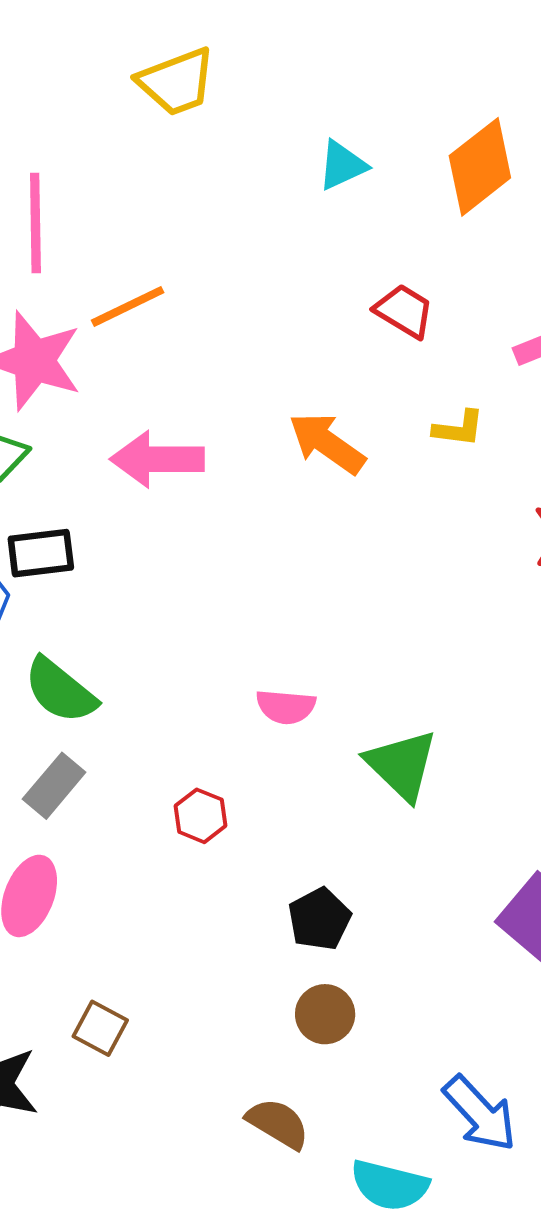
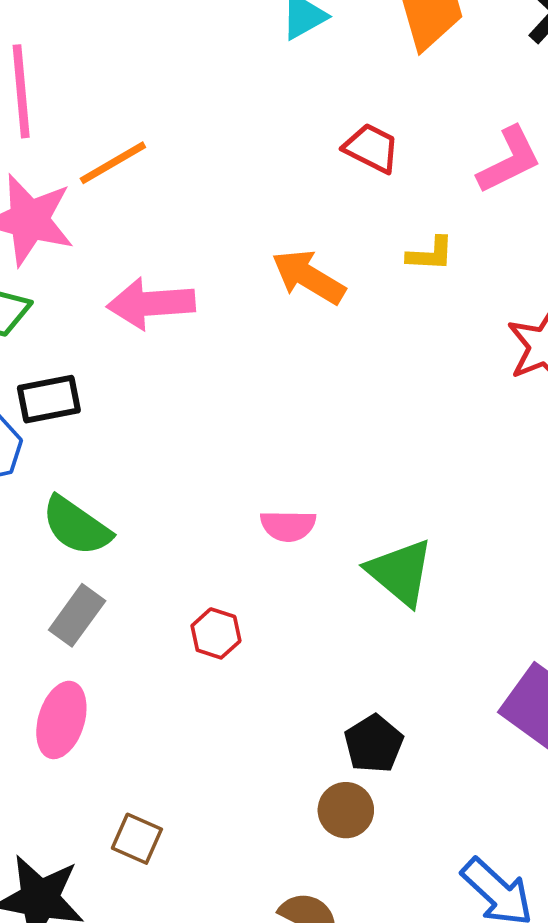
black pentagon: (319, 919) -> (374, 744), moved

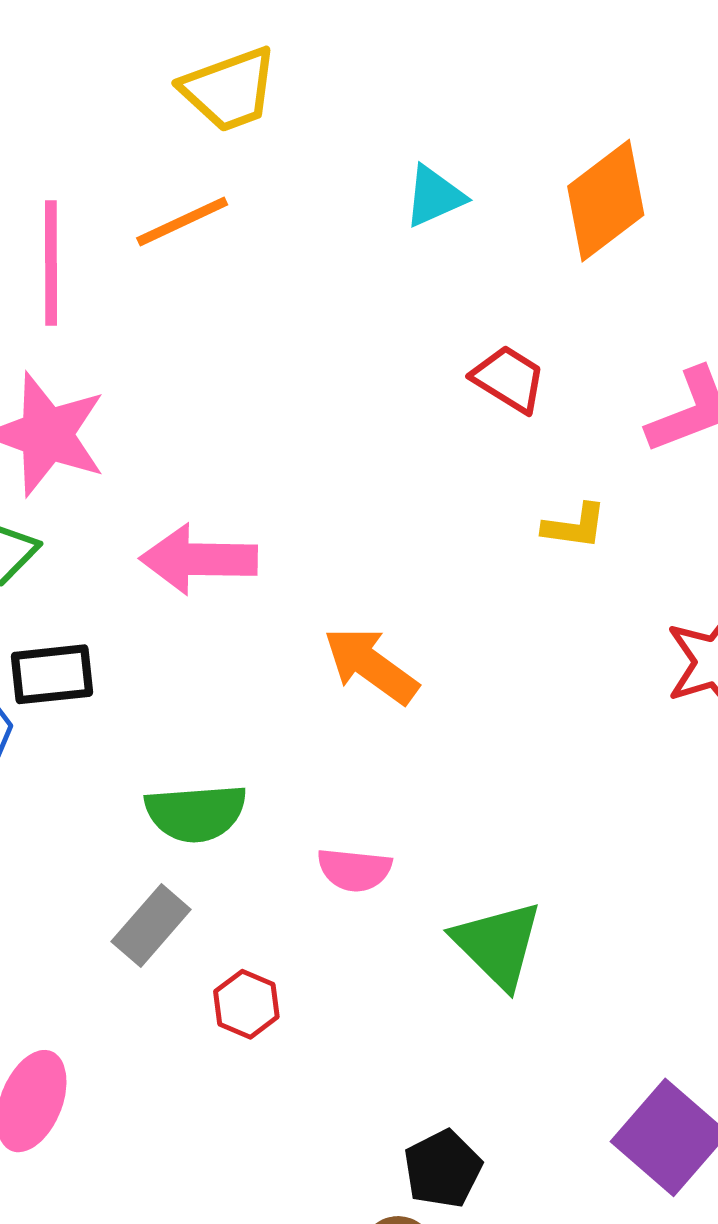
orange line: (113, 163) -> (182, 221), moved
orange arrow: (308, 277) -> (371, 665), moved
green semicircle: (76, 526) -> (196, 813), moved, turned -44
gray rectangle: (77, 615) -> (151, 925), moved

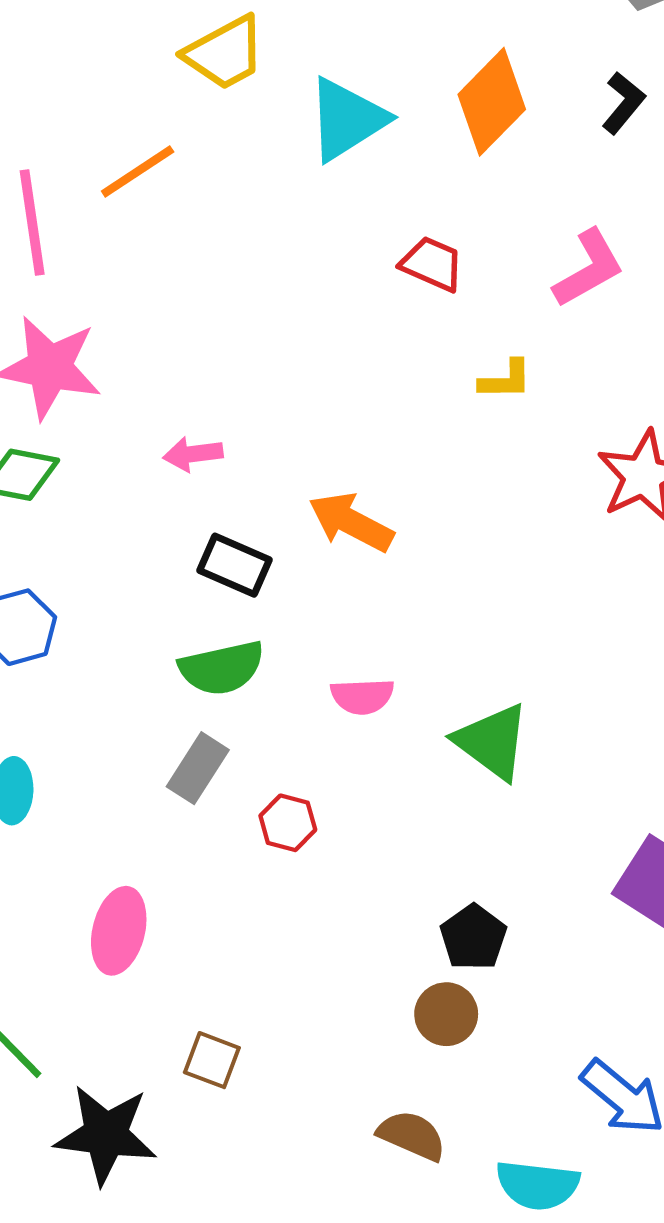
yellow trapezoid: (229, 90) -> (225, 53), moved
cyan triangle: (434, 196) -> (347, 119), size x1.6
pink arrow: (199, 559) -> (193, 454), size x0.6
black rectangle: (52, 674) -> (234, 565), moved, turned 38

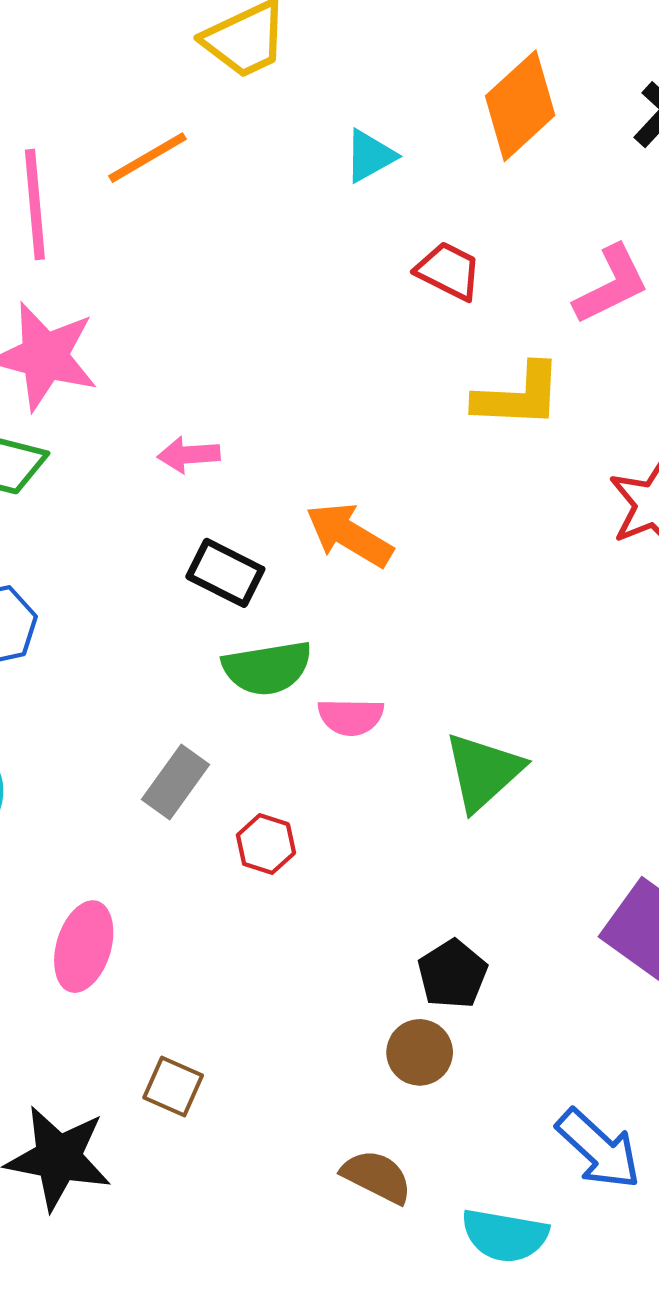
cyan triangle: (347, 119) -> (370, 156), moved, size x0.6
yellow L-shape: (505, 380) -> (518, 396), size x1.6
green semicircle: (222, 668) -> (267, 668), moved
green triangle: (492, 742) -> (483, 771), turned 38

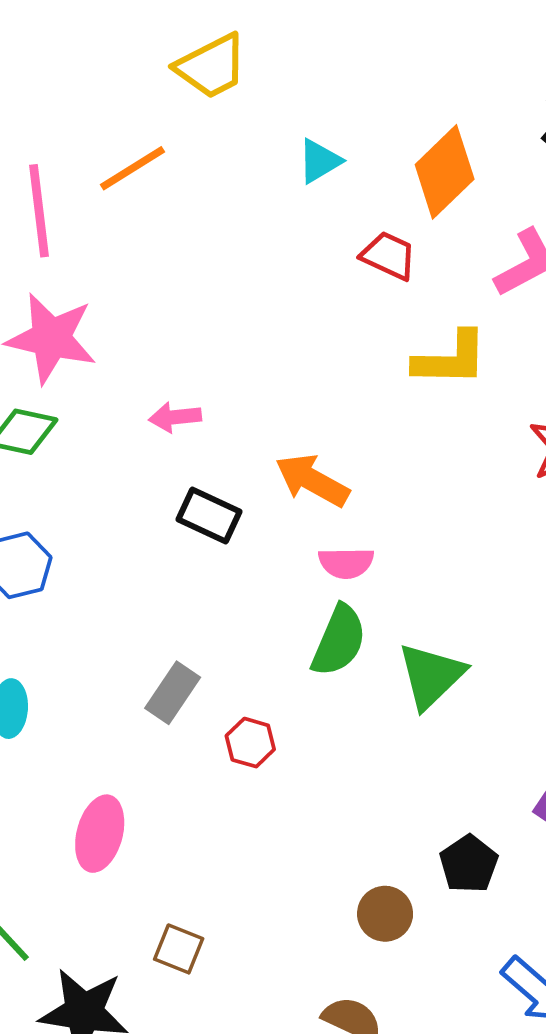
orange diamond: (520, 106) -> (445, 172), moved
green semicircle: (267, 668) -> (339, 641), moved, turned -56
pink semicircle: (351, 717) -> (346, 563), moved
black pentagon: (452, 974) -> (469, 864), moved

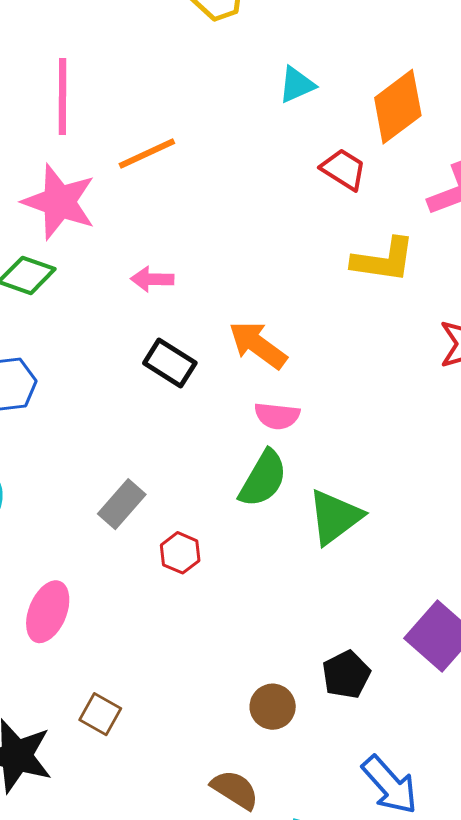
orange line: (133, 168) -> (147, 154), moved

